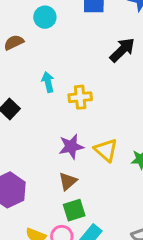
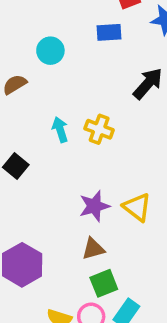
yellow cross: (80, 97) -> (99, 129), moved, turned 30
brown triangle: (68, 181) -> (93, 249), turned 30

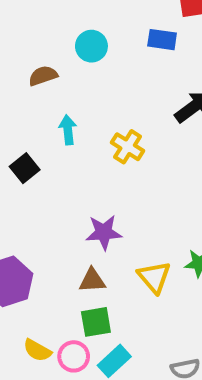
cyan arrow: (60, 130) -> (68, 130), moved
yellow triangle: (137, 207) -> (154, 277), moved

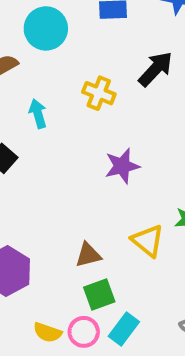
cyan circle: (91, 46) -> (46, 28), size x1.4
yellow cross: (128, 147) -> (99, 93), moved
purple star: (104, 232) -> (122, 166), moved

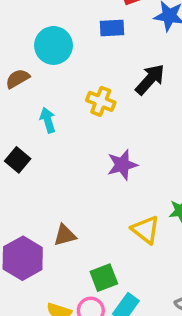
brown triangle: (88, 255) -> (65, 235), moved

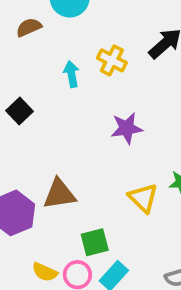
cyan arrow: (48, 120) -> (71, 74), moved
brown triangle: (65, 235) -> (59, 194), size x1.4

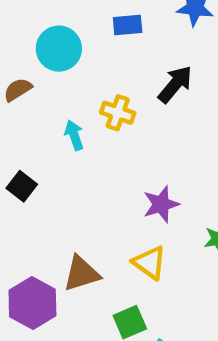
purple star: (127, 128) -> (161, 204), moved
yellow triangle: (143, 198) -> (150, 263), moved

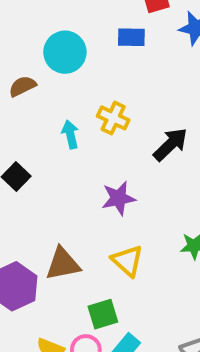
black arrow: (175, 84) -> (170, 144), moved
purple star: (161, 204) -> (118, 198), moved

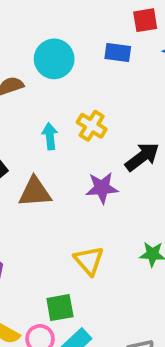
purple star: (118, 198) -> (102, 188), moved
brown triangle: (63, 264) -> (35, 192), moved

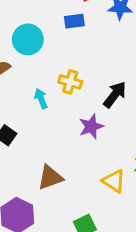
brown triangle: (35, 192) -> (50, 177), moved
yellow triangle: (89, 261) -> (114, 181), moved

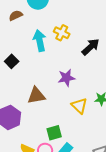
cyan arrow: (41, 99) -> (40, 41), size x1.5
purple star: (91, 126) -> (66, 78), moved

